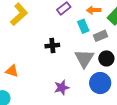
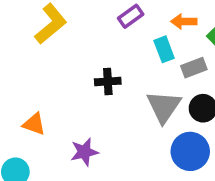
purple star: (62, 88) -> (84, 152), moved

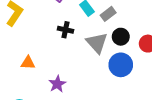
black cross: (108, 81) -> (66, 30), moved, turned 32
orange triangle: (34, 124) -> (28, 63), moved

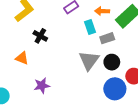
black cross: (66, 30) -> (40, 36), moved
blue circle: (121, 65) -> (115, 89), moved

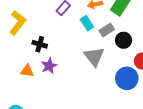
black circle: (112, 62) -> (124, 40), moved
purple star: (42, 86) -> (49, 66), moved

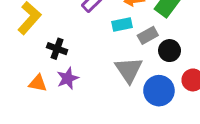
cyan rectangle: (87, 23) -> (122, 25), turned -72
blue circle: (127, 78) -> (159, 91), moved

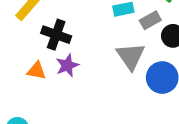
black cross: (57, 49) -> (56, 35), size x1.4

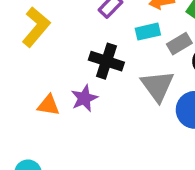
black cross: (56, 35) -> (106, 61), moved

